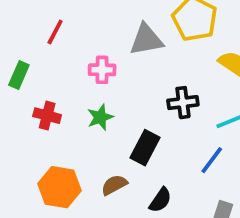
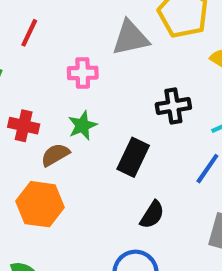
brown semicircle: (114, 185) -> (55, 155), moved

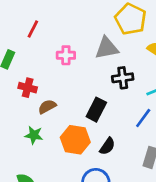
gray triangle: (130, 38) -> (107, 48), moved
green star: (82, 125) -> (34, 135), moved, turned 30
orange hexagon: (40, 204) -> (75, 140), moved

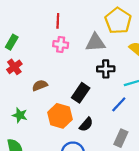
red line: (33, 29) -> (58, 21), moved, turned -32
red cross: (28, 88) -> (14, 67), moved, turned 32
green star: (34, 135) -> (20, 115), moved

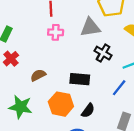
black cross: (106, 69) -> (103, 53), turned 36
black rectangle: (81, 93) -> (80, 79), turned 66
green star: (20, 115) -> (21, 107), size x1.5

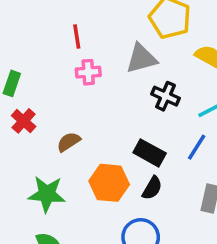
black rectangle: (80, 79) -> (150, 153), moved, turned 30

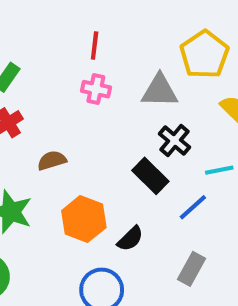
black rectangle: (150, 153) -> (150, 176), moved

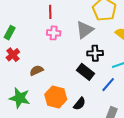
gray triangle: (160, 91) -> (85, 30), turned -30
black cross: (174, 141) -> (95, 53), turned -35

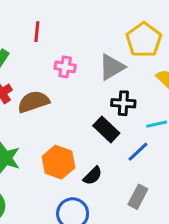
red line: (50, 12) -> (37, 32), moved
brown semicircle: (37, 70) -> (33, 102), moved, size x1.5

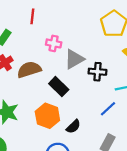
gray triangle: (112, 67) -> (74, 59), moved
black rectangle: (106, 129) -> (59, 87), moved

